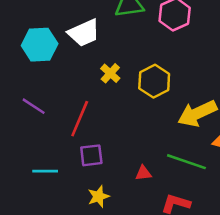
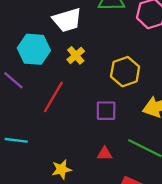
cyan hexagon: (40, 45) -> (34, 49), moved
yellow cross: (110, 73) -> (76, 55), moved
purple square: (91, 155) -> (106, 111), moved

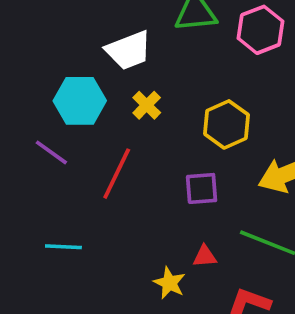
yellow star: (61, 169) -> (169, 283), moved, turned -30

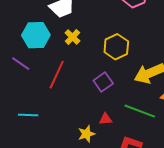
purple square: (202, 188) -> (103, 82), turned -30
yellow star: (169, 283) -> (86, 134), turned 30

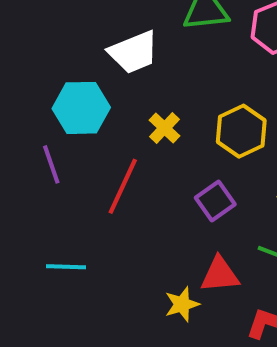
yellow cross: (72, 37) -> (165, 128), moved
purple line: (21, 64) -> (51, 164), turned 36
red triangle: (105, 119) -> (220, 275), size x1.5

